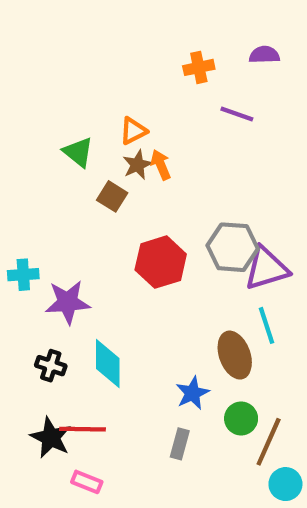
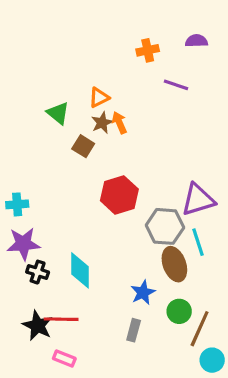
gray hexagon: (233, 247) -> (165, 226), moved
purple star: (68, 302) -> (23, 244), moved

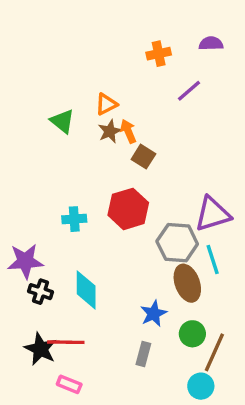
purple line: (176, 85) -> (189, 91), turned -60
brown square: (83, 146) -> (143, 157), moved
cyan cross: (17, 204) -> (74, 219), moved
cyan circle: (212, 360) -> (201, 386), moved

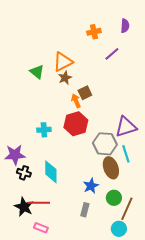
purple semicircle: (211, 44) -> (125, 26), turned 96
orange triangle: (106, 104) -> (63, 62), size x1.5
orange arrow: (128, 131) -> (76, 101), moved
brown square: (143, 157) -> (85, 93), turned 32

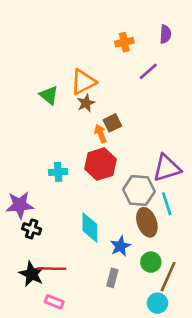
cyan diamond: (51, 172) -> (90, 228), moved

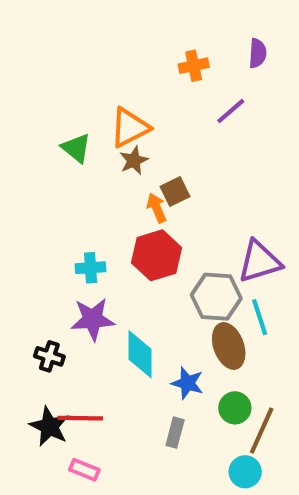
purple star: (20, 205) -> (93, 319), moved
blue star: (120, 246) -> (187, 383), turned -30

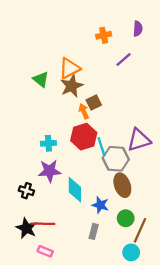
brown star: (134, 160) -> (72, 86), size x1.5
cyan line: (260, 317) -> (101, 147), moved

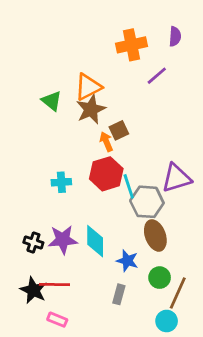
orange cross: (104, 35) -> (132, 45), size x1.5
purple star: (50, 171) -> (63, 240), moved

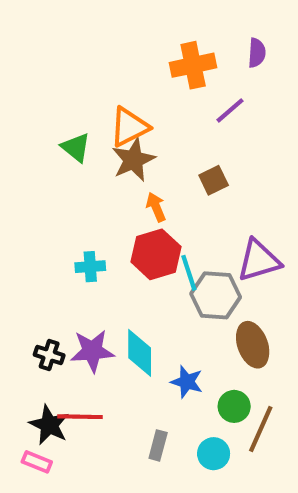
brown square: (119, 130) -> (214, 180), moved
brown ellipse: (155, 235) -> (253, 345), moved
gray rectangle: (119, 294) -> (158, 445), moved
pink rectangle: (57, 320) -> (37, 462), moved
cyan circle: (167, 321) -> (214, 454), moved

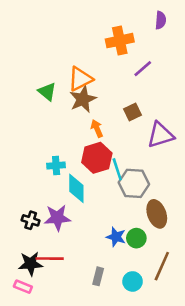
purple semicircle: (257, 53) -> (161, 20), moved
purple triangle: (259, 260) -> (161, 135), moved
cyan diamond: (140, 353) -> (76, 188), moved
green circle: (234, 406) -> (136, 238), moved
black star: (49, 425) -> (31, 264), turned -30

